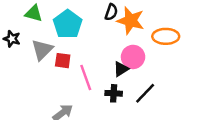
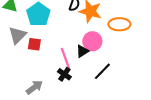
pink line: (86, 78) -> (65, 58), moved
black cross: (114, 93) -> (64, 74), moved, turned 32

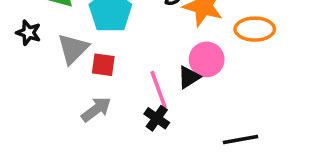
black line: (102, 71) -> (240, 140), moved, turned 36
gray arrow: (34, 87) -> (96, 109), moved

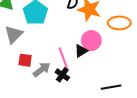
red square: (103, 65) -> (25, 60), moved
gray arrow: (96, 109) -> (42, 70), moved

